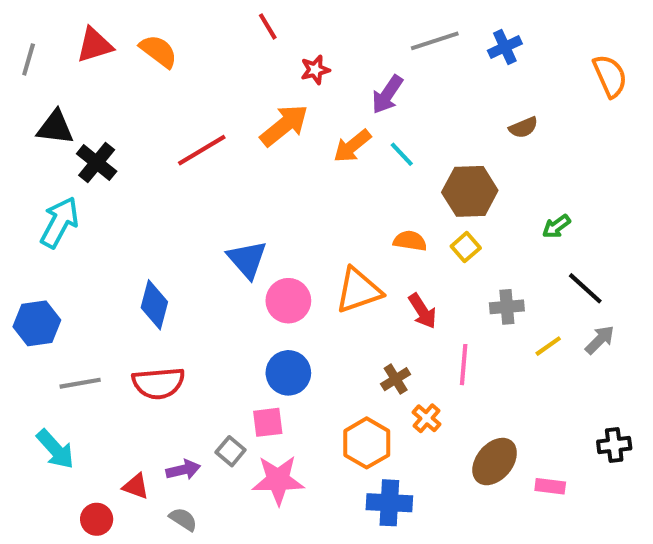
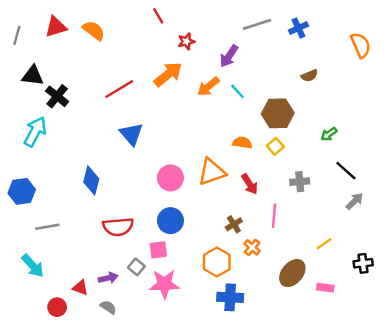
blue triangle: (247, 259) -> (131, 134), moved
yellow line: (548, 346) -> (324, 244), moved
red semicircle: (158, 383) -> (118, 227), moved

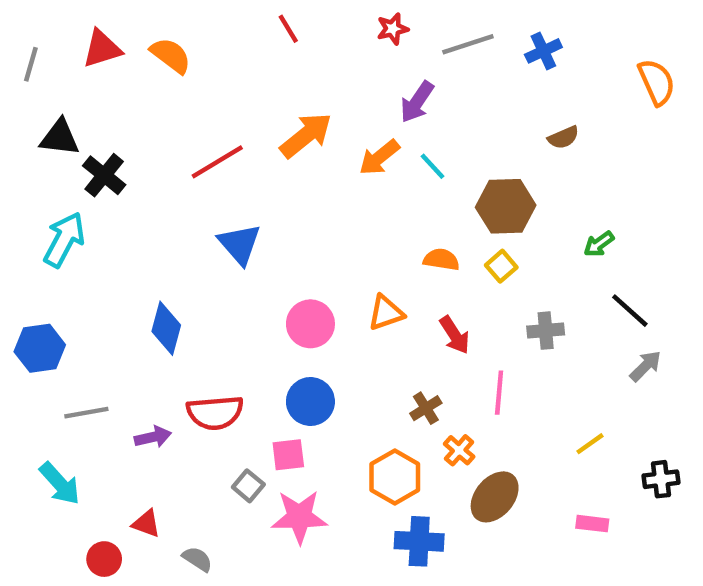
red star: (186, 41) -> (393, 29), moved
orange triangle: (212, 172) -> (386, 313), size x0.7
brown ellipse: (292, 273) -> (495, 497), moved
purple arrow: (108, 278) -> (153, 437), moved

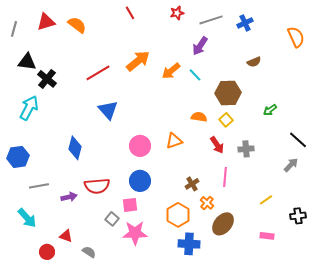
purple arrow: (417, 102) -> (200, 46), moved
black line: (630, 311) -> (298, 140), moved
red arrow: (455, 335) -> (217, 145), moved

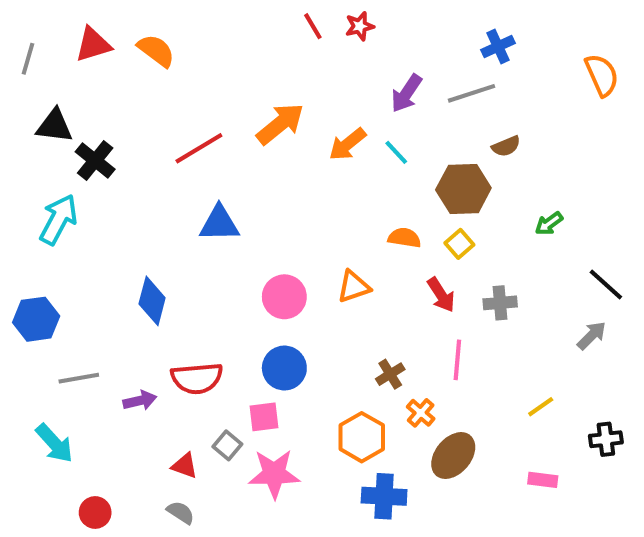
red line: (130, 13) -> (313, 26), moved
gray line: (211, 20) -> (472, 93), moved
brown semicircle: (254, 62) -> (506, 146), moved
blue triangle: (108, 110) -> (219, 224), turned -50
red triangle: (66, 236) -> (185, 466), moved

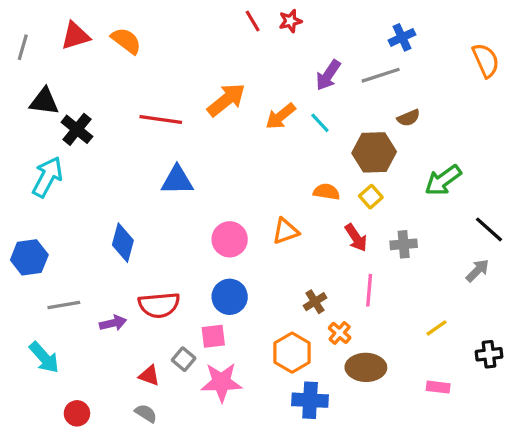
red line: (199, 148) -> (161, 119), turned 39
green arrow: (549, 224) -> (443, 180), size x1.6
brown ellipse: (453, 456) -> (366, 367), turned 51

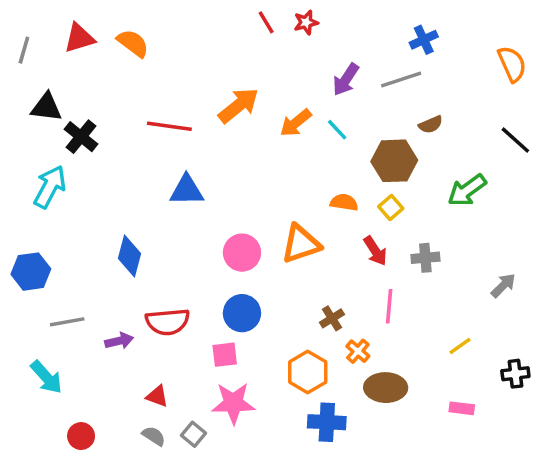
black line: (489, 229) -> (515, 140), moved
orange triangle: (285, 231) -> (301, 244), size x1.4
gray square: (184, 359) -> (194, 434), moved

